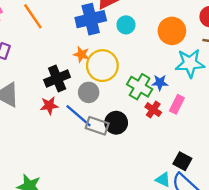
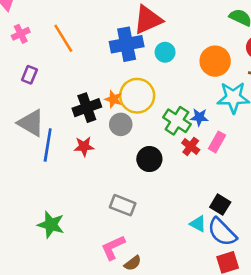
orange star: (81, 54) -> (113, 99), moved
red star: (49, 105) -> (84, 146), moved
blue line: (79, 116) -> (48, 145), moved, turned 56
gray rectangle: (97, 126) -> (123, 205), moved

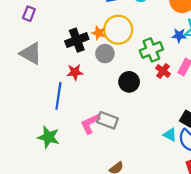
blue star: (199, 117) -> (179, 35), moved
green cross: (177, 121) -> (151, 50), turned 35
blue line: (48, 145) -> (58, 96), moved
pink L-shape: (113, 247) -> (90, 124), moved

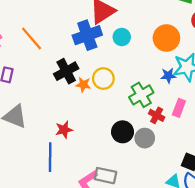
yellow circle: (118, 30) -> (103, 79), size x0.7
black cross: (77, 40) -> (66, 71), moved
gray circle: (105, 54) -> (145, 138), moved

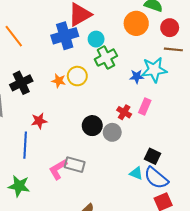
orange circle: (166, 38) -> (136, 23), moved
black cross: (66, 71) -> (21, 83), moved
green cross: (141, 95) -> (106, 58), moved

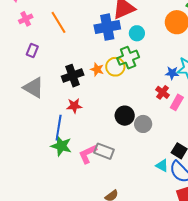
green cross: (106, 58) -> (128, 58), moved
black cross: (21, 83) -> (73, 76), moved
red cross: (124, 112) -> (163, 92), moved
green star: (19, 186) -> (61, 146), moved

